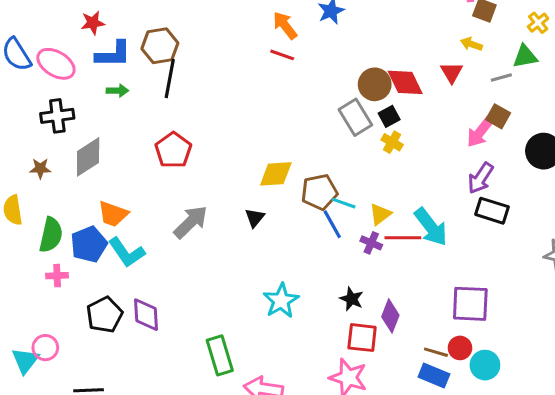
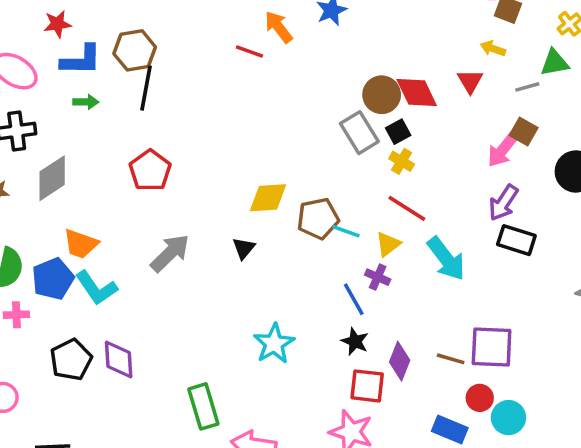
red line: (282, 55) -> (250, 51), moved
blue line: (332, 224) -> (354, 299), moved
red line: (403, 238) -> (407, 208), moved, turned 32
brown line: (436, 352) -> (451, 359), moved

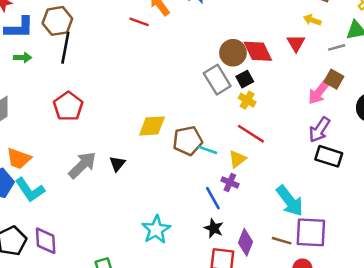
black triangle: (244, 248) -> (117, 164), moved
cyan arrow: (446, 259) -> (290, 201), moved

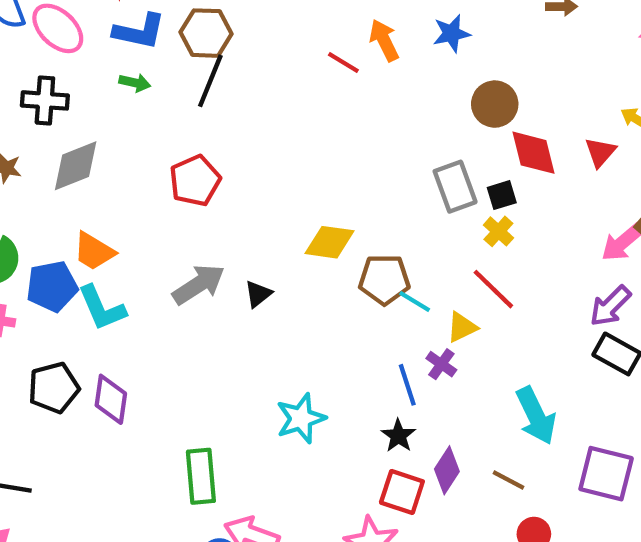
brown circle: (233, 53) -> (495, 104), moved
purple square: (311, 232) -> (606, 474), moved

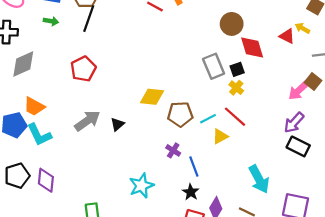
red triangle: (600, 152) -> (287, 36), moved, turned -42
cyan line: (415, 301) -> (208, 119), moved, turned -56
purple cross: (441, 364) -> (173, 150), moved

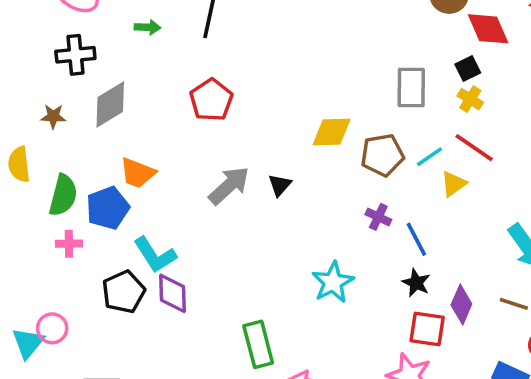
gray rectangle: (214, 66) -> (411, 88), moved, turned 30
cyan L-shape: (39, 135) -> (155, 255), moved

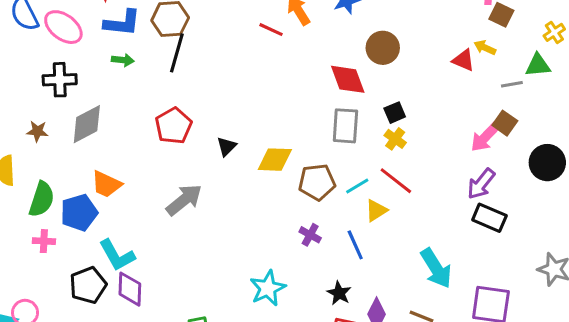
red diamond: (488, 29) -> (348, 79), moved
black triangle: (280, 185) -> (227, 146), moved
blue line: (416, 239) -> (355, 245), moved

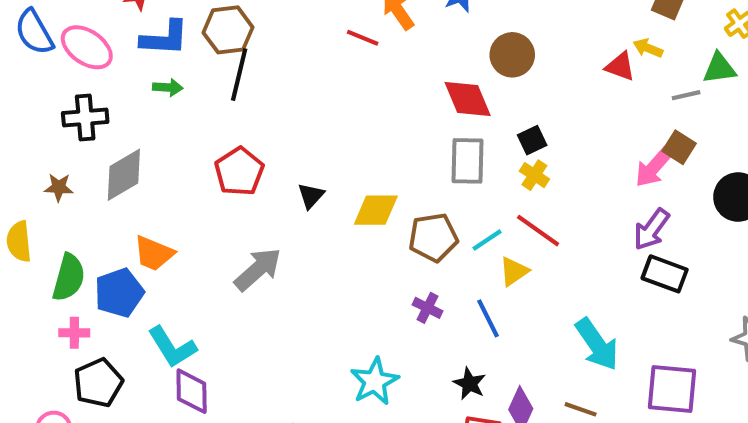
black pentagon: (88, 285) -> (98, 383), moved

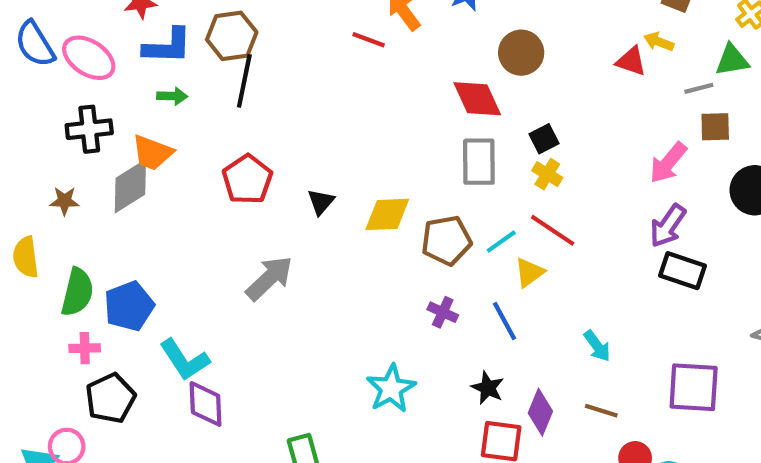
brown square: (679, 147) -> (715, 127), moved, turned -32
orange trapezoid: (154, 253) -> (152, 153), moved
cyan arrow: (597, 344) -> (597, 346), moved, size x0.6

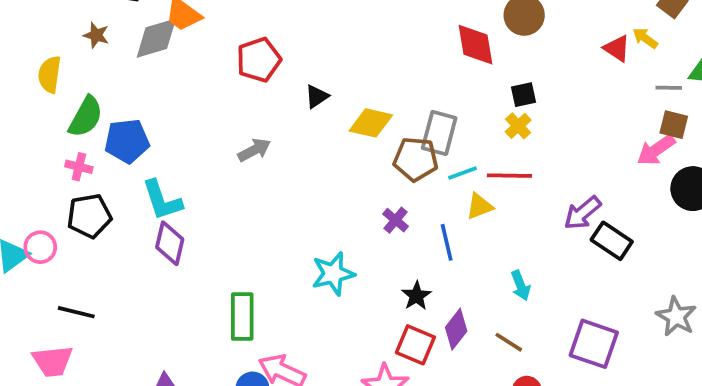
gray rectangle: (479, 162) -> (439, 133), moved
pink arrow: (668, 163) -> (656, 150), moved
purple arrow: (668, 226) -> (582, 213), moved
red line: (553, 230) -> (509, 176), turned -48
gray arrow: (269, 278) -> (254, 150), size x0.7

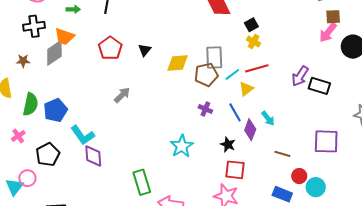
black triangle: (317, 96) -> (145, 50), moved
pink cross: (79, 167) -> (18, 136), moved, turned -32
cyan arrow: (521, 286) -> (268, 118), moved
purple diamond: (456, 329) -> (250, 130), moved

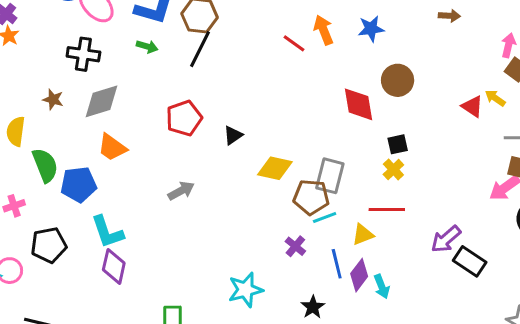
orange trapezoid: (64, 37) -> (112, 147), moved
cyan line: (232, 74) -> (325, 218), moved
green semicircle: (30, 104) -> (45, 165), turned -50
purple diamond: (250, 130) -> (359, 275), moved

